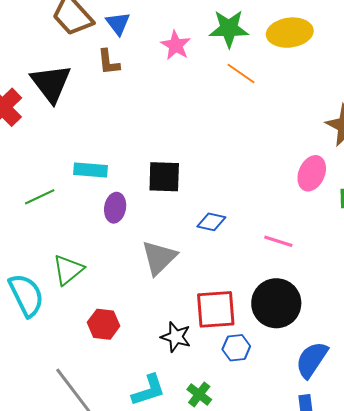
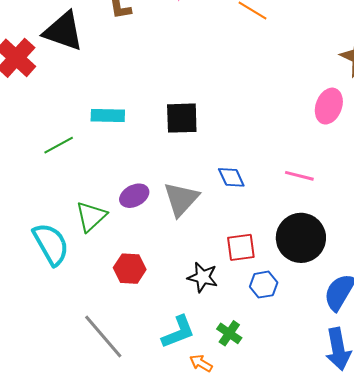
black triangle: (51, 83) -> (63, 31), turned -30
purple ellipse: (115, 208) -> (134, 196), moved, turned 56
blue diamond: (211, 222) -> (231, 177), moved, turned 56
red square: (216, 309) -> (241, 247), size x0.7

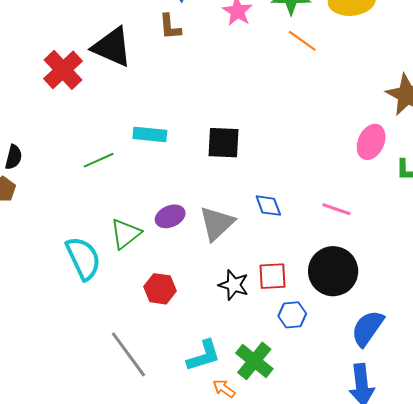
black star: (203, 277) -> (234, 285), moved
green cross: (229, 333) -> (254, 361), size x1.5

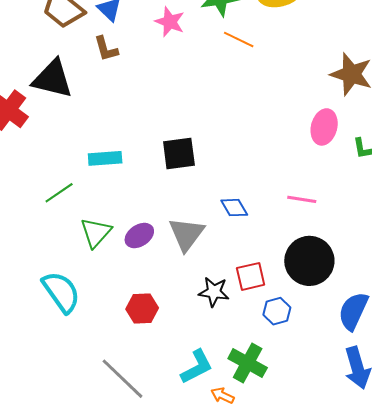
green triangle: (126, 234) -> (96, 232), moved

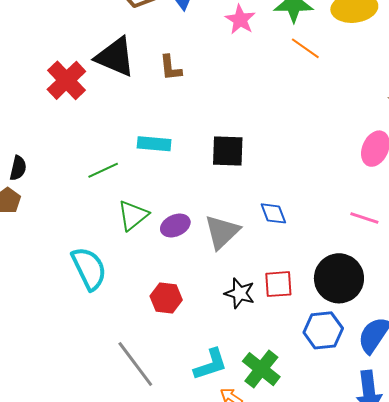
brown L-shape: (106, 49) -> (171, 68), moved
pink line: (302, 199) -> (364, 218), moved
blue hexagon: (277, 311) -> (323, 330), moved, size x1.4

